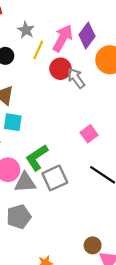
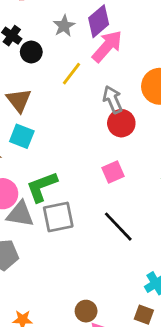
purple diamond: (87, 35) -> (99, 21), moved
yellow line: (38, 50) -> (71, 74), moved
red circle: (60, 69) -> (121, 123), moved

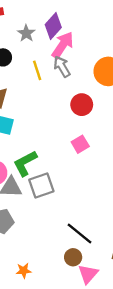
yellow line: (71, 74) -> (37, 70), turned -48
gray arrow: (113, 99) -> (62, 67), moved
black line: (118, 227) -> (79, 233), moved

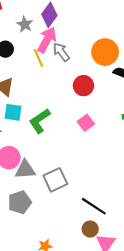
pink arrow: (63, 45) -> (47, 40), moved
green L-shape: (25, 163) -> (40, 121), moved
gray square: (41, 186) -> (55, 180), moved

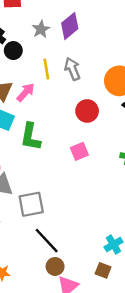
pink arrow: (47, 40) -> (26, 92), moved, size x0.7
green L-shape: (40, 121) -> (30, 137), turned -60
black line: (94, 206) -> (47, 241), moved

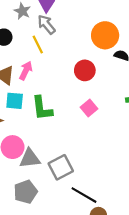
gray arrow: (72, 69) -> (46, 24), moved

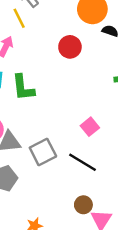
pink square: (89, 108) -> (90, 127), moved
black line: (84, 195) -> (83, 162), moved

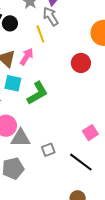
green L-shape: (23, 88) -> (37, 93), turned -120
gray square: (43, 152) -> (48, 150), size x0.6

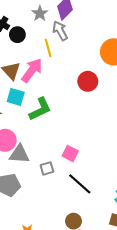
pink arrow: (27, 57) -> (32, 70), size x1.4
pink square: (90, 133) -> (70, 154), moved, turned -35

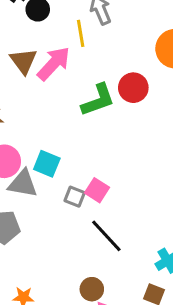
cyan square: (16, 97) -> (47, 164), moved
green L-shape: (40, 109) -> (98, 100), moved
gray square: (47, 168) -> (75, 197), moved, turned 32

